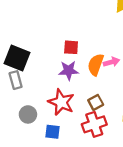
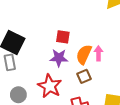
pink arrow: (111, 62) -> (98, 53), turned -80
brown square: (96, 102) -> (84, 76), moved

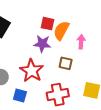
orange semicircle: (84, 54) -> (61, 30), moved
brown square: (84, 76) -> (66, 63), turned 32

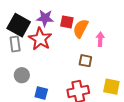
purple star: (42, 44) -> (45, 18), moved
red star: (32, 71) -> (40, 39), moved

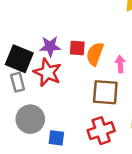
brown square: (85, 61) -> (105, 92), size x1.6
gray circle: (22, 75) -> (30, 119), size x1.5

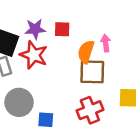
orange semicircle: (95, 54) -> (86, 52), moved

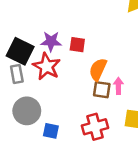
pink arrow: (106, 43) -> (118, 86), moved
brown square: (92, 72) -> (102, 90), size x0.7

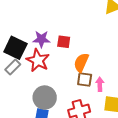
gray rectangle: (17, 74) -> (13, 67), turned 56
pink arrow: (118, 86) -> (100, 84), moved
gray circle: (27, 111) -> (45, 98), moved

